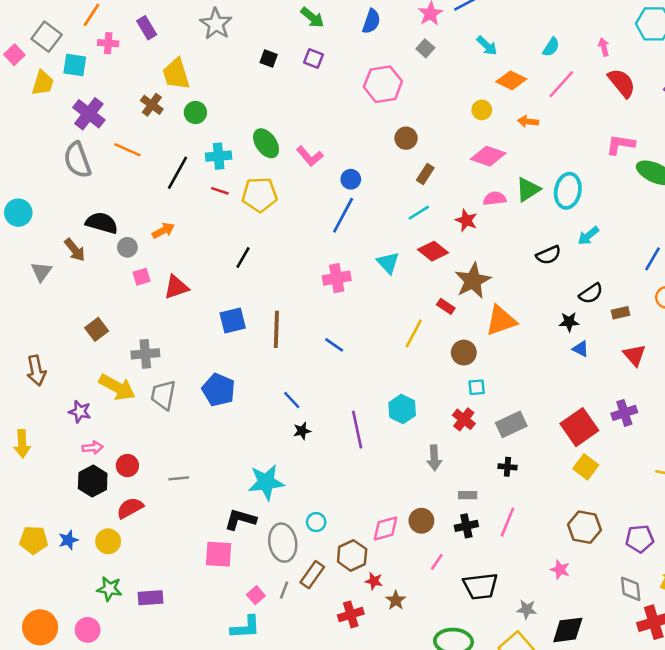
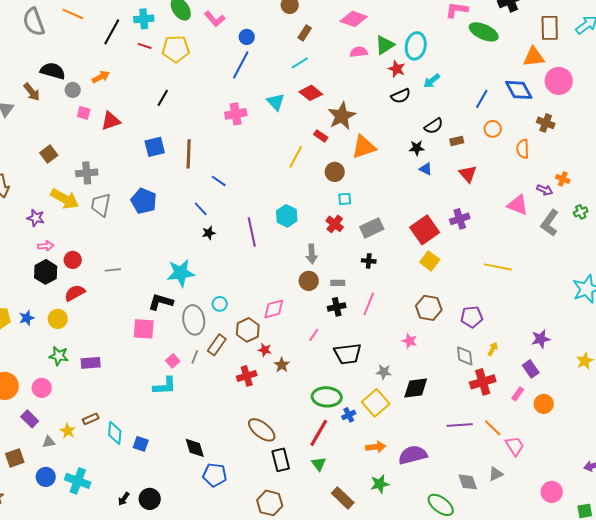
red star: (466, 220) -> (397, 69), moved
pink square: (142, 277) -> (84, 113), turned 32
blue line: (334, 345) -> (219, 181), moved
brown circle: (421, 521) -> (309, 281), moved

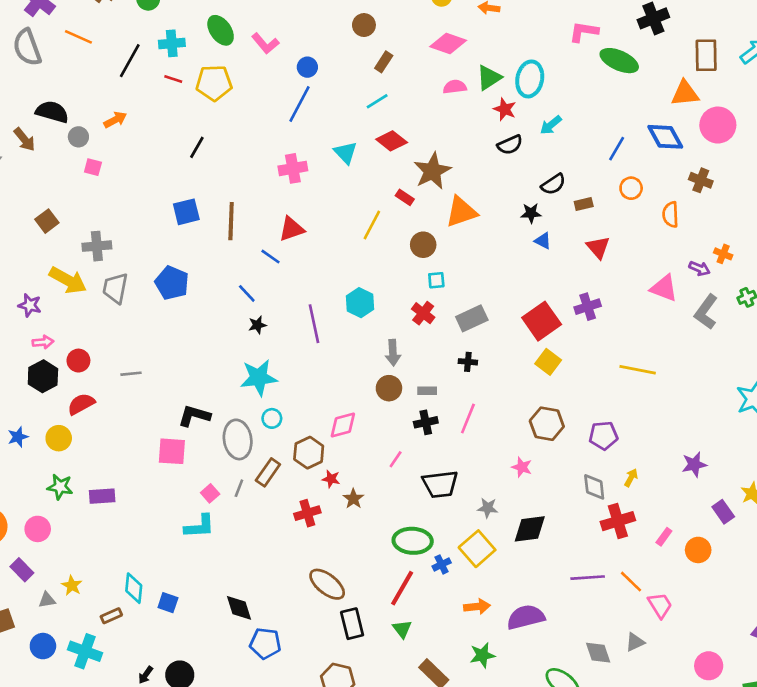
red triangle: (111, 121) -> (292, 229), moved
cyan star: (181, 273) -> (259, 378), moved
purple rectangle: (531, 369) -> (723, 512), moved
brown rectangle: (91, 419) -> (111, 616), moved

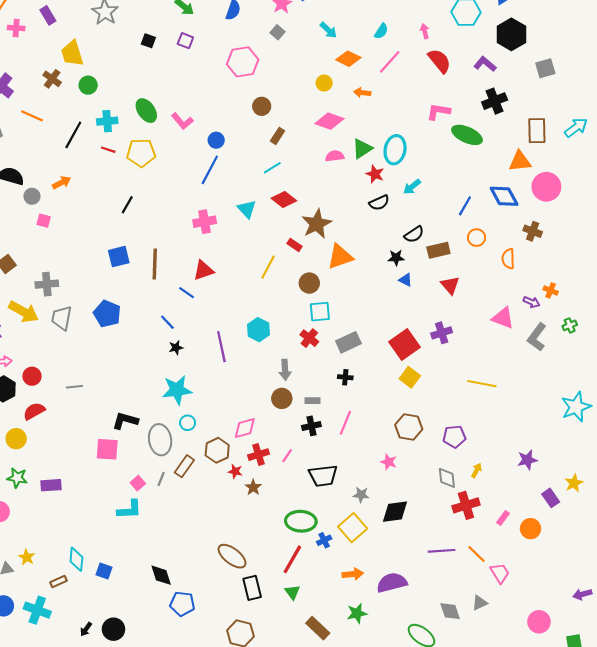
brown rectangle: (584, 204) -> (438, 250), size x1.5
cyan square: (436, 280) -> (320, 312), size x1.5
red cross: (307, 513) -> (258, 455), moved

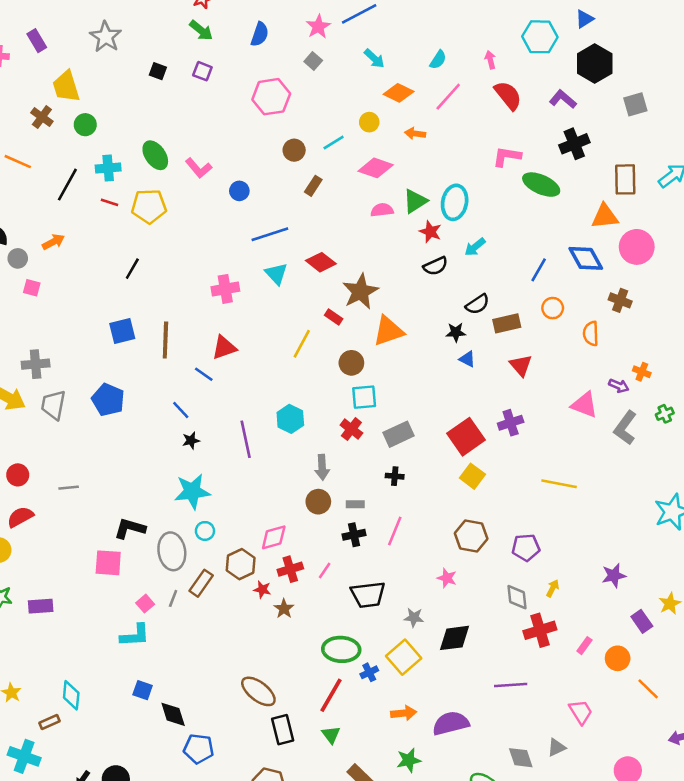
cyan line: (272, 168) -> (334, 143), moved
blue line: (210, 170) -> (270, 234), moved, turned 44
orange line: (477, 554) -> (648, 689), moved
blue square: (104, 571) -> (143, 690), moved

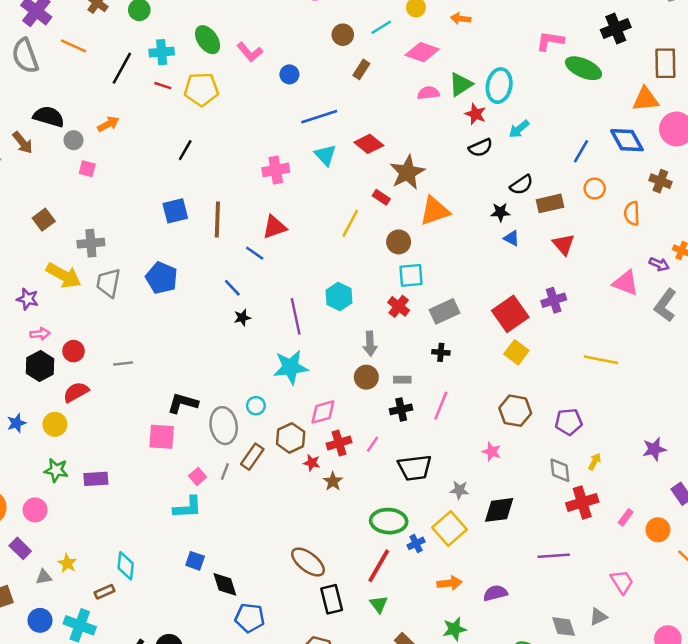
cyan star: (192, 491) -> (291, 367), moved
purple semicircle: (451, 723) -> (495, 593), size x0.7

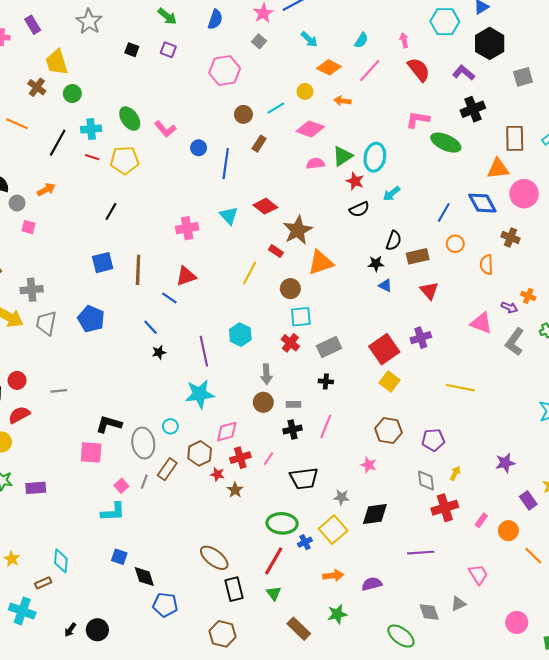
blue line: (319, 117) -> (226, 163), moved, turned -64
black semicircle: (521, 185) -> (394, 241), turned -36

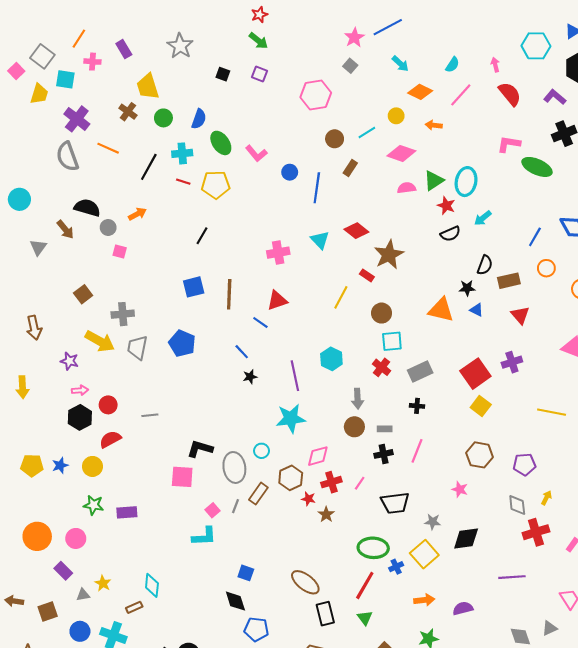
blue semicircle: (215, 19) -> (199, 119), moved
orange triangle: (321, 263) -> (441, 310), moved, turned 32
blue square: (119, 557) -> (246, 573), moved

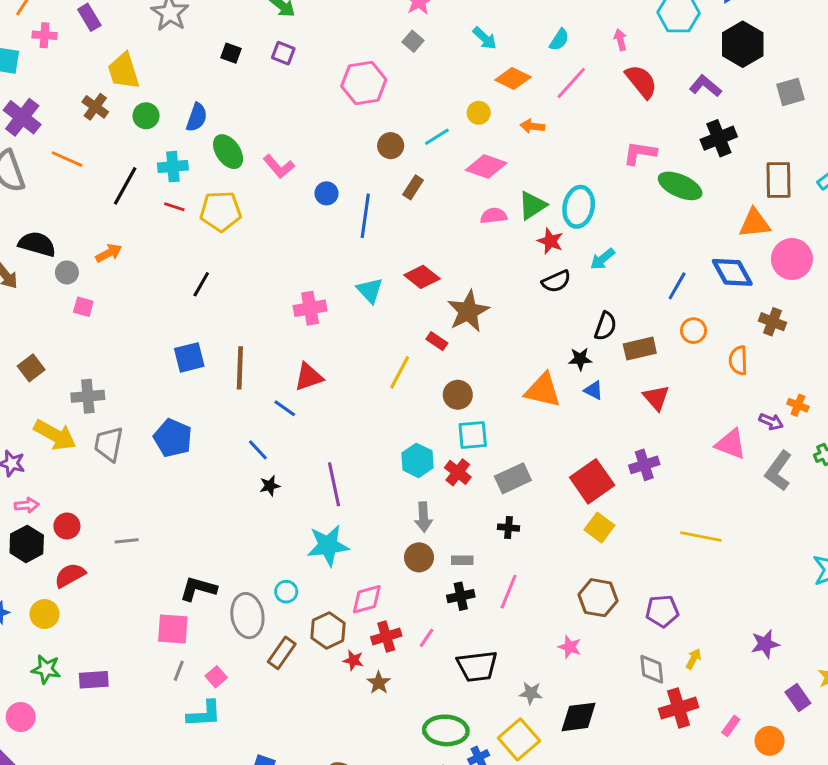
cyan hexagon: (331, 359) -> (417, 460), moved
gray line: (235, 506) -> (179, 671), moved

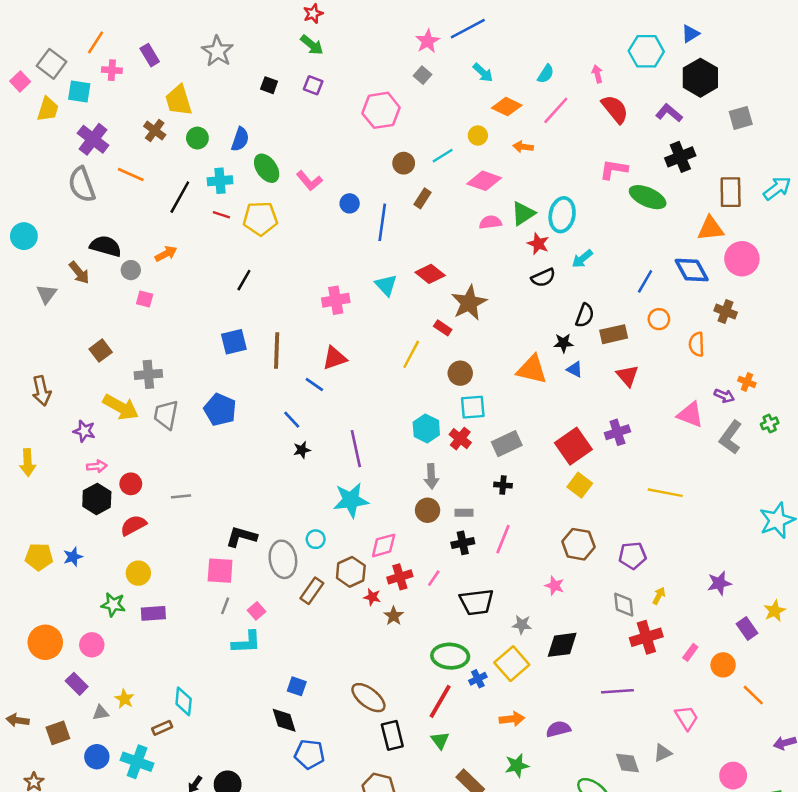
yellow circle: (45, 614) -> (138, 573), moved

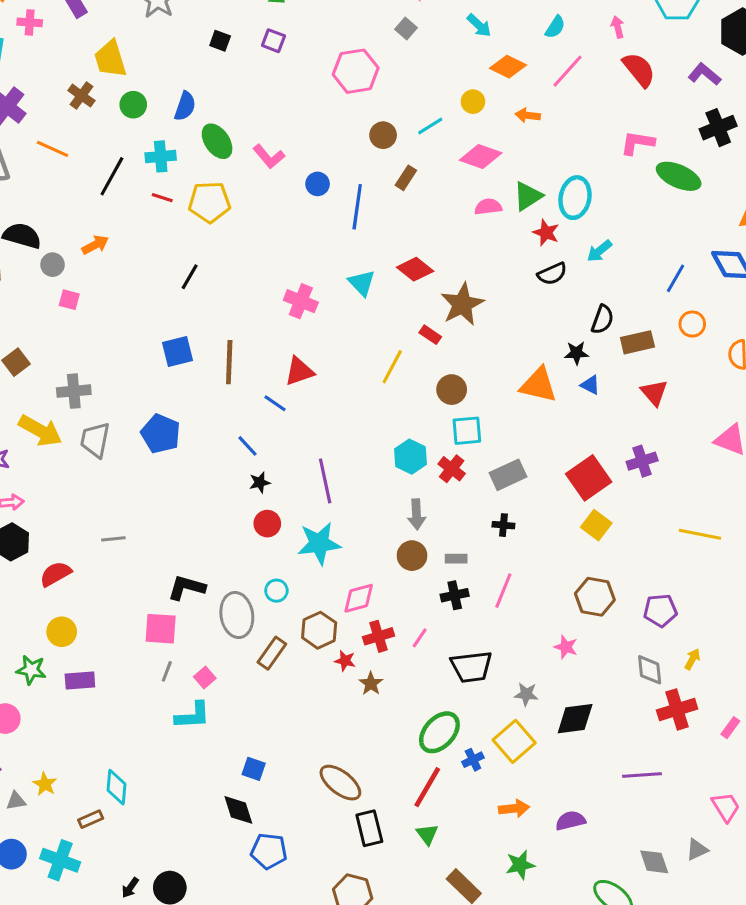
pink cross: (336, 300) -> (301, 301), turned 32
red circle: (131, 484) -> (267, 524), moved
green ellipse: (450, 656) -> (439, 732), turned -51

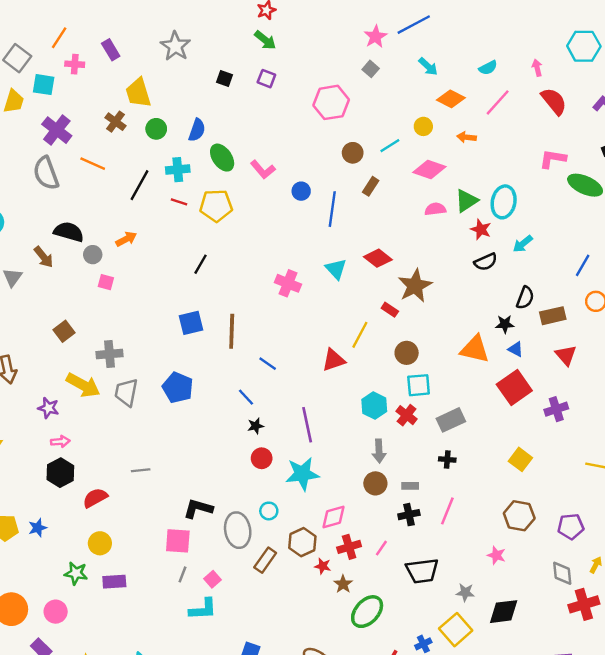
cyan semicircle: (555, 27) -> (488, 68), turned 30
red triangle: (299, 371) -> (333, 360), moved
red square: (589, 478) -> (514, 388), moved
green ellipse: (439, 732) -> (367, 612), moved

